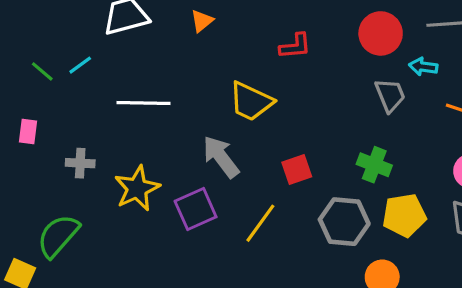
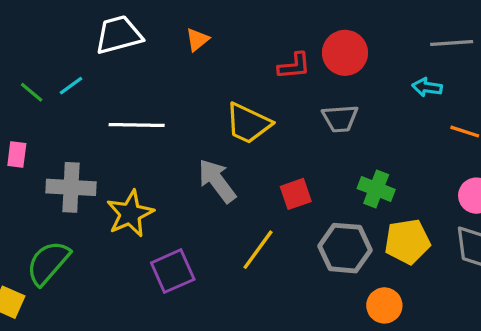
red circle: (381, 33) -> (345, 53), moved
gray trapezoid: (390, 95) -> (340, 118), moved, turned 108
gray cross: (80, 163) -> (71, 187), size x1.6
purple square: (196, 209) -> (173, 271), moved

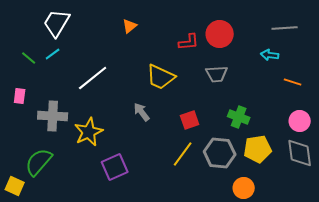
white trapezoid: (119, 35) -> (57, 23), moved, turned -44
white line: (137, 125) -> (93, 78), turned -40
gray arrow: (217, 181) -> (142, 112), size x0.7
yellow line: (258, 250) -> (183, 154), moved

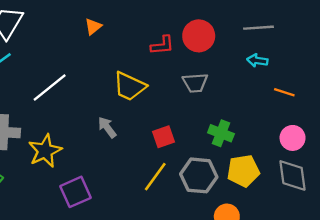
gray line: (285, 28) -> (259, 28), moved

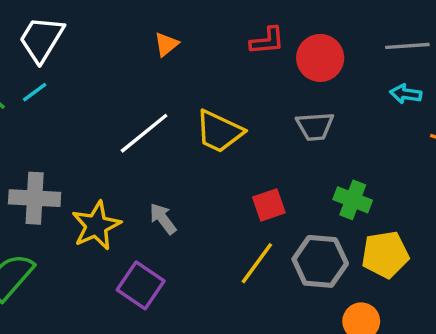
red L-shape: (162, 45) -> (267, 41), moved
white line: (50, 87) -> (144, 133), moved
gray arrow: (107, 127) -> (163, 219), moved
purple square: (76, 192) -> (141, 285), turned -32

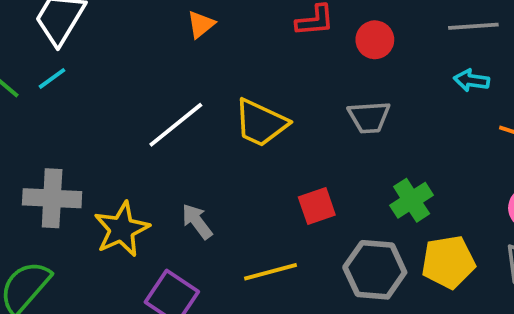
red circle: (320, 58) -> (375, 40), size x0.7
green cross: (353, 200) -> (412, 200), turned 36
yellow line: (257, 263) -> (270, 272), moved, turned 39

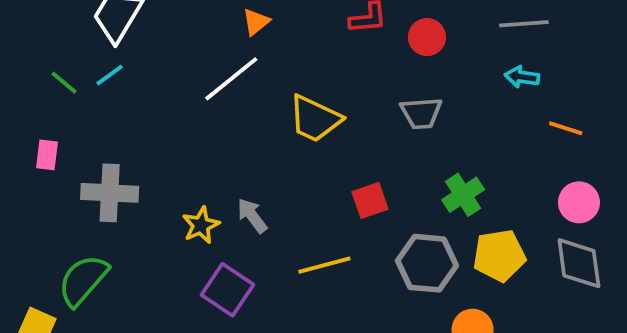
white line: (176, 125) -> (231, 79), moved
yellow star: (122, 229) -> (201, 225), moved, size x0.7

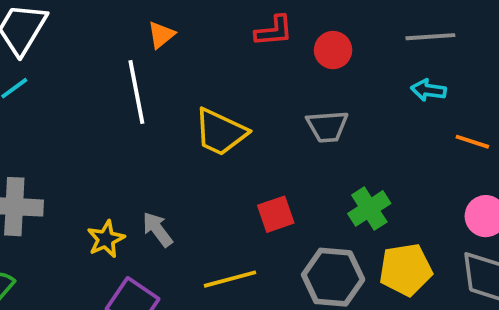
white line: (231, 79) -> (136, 92), turned -62

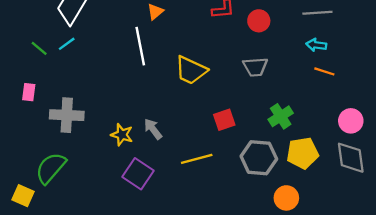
orange line: (472, 142) -> (324, 71), moved
yellow star: (106, 239) -> (122, 135), turned -30

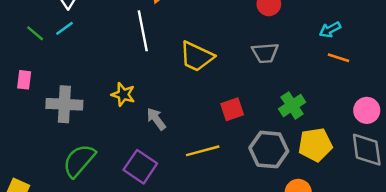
cyan arrow: (316, 45) -> (330, 30), turned -36
yellow star: (122, 135) -> (123, 94), moved
green semicircle: (51, 168) -> (79, 161), moved

